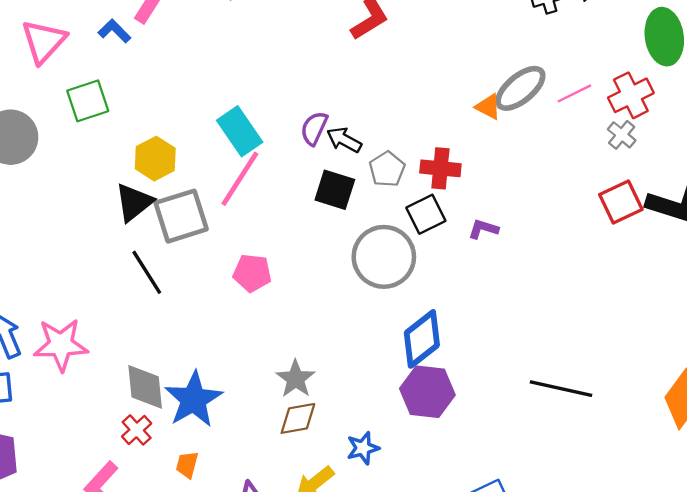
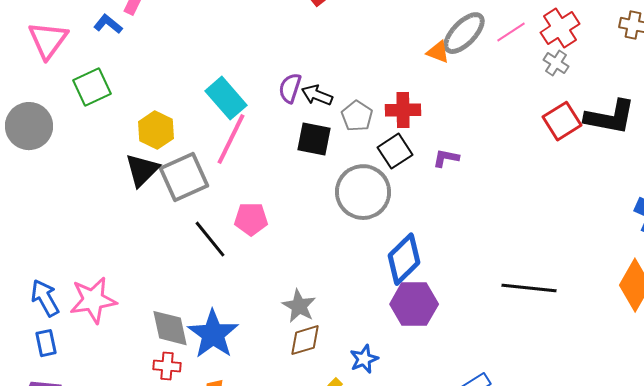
black line: (147, 272) -> (210, 239), moved
red cross: (137, 430) -> (167, 366), turned -36

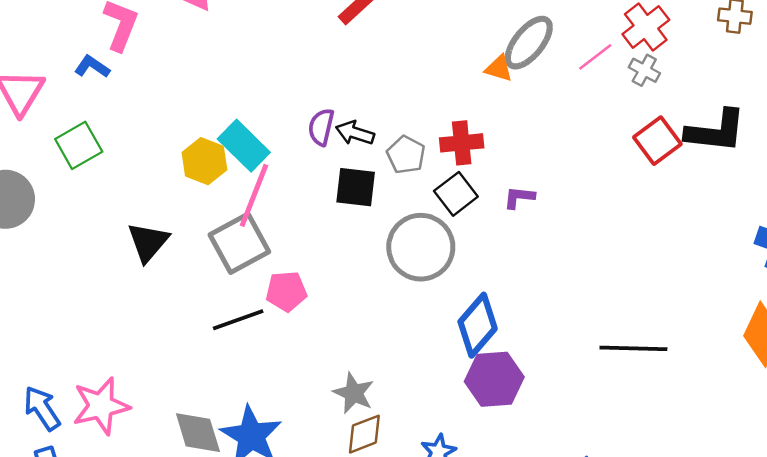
pink line: (511, 32) -> (595, 57), moved
yellow hexagon: (156, 130) -> (204, 161), moved
gray square: (184, 177) -> (239, 243), moved
black line: (210, 239) -> (238, 320), turned -66

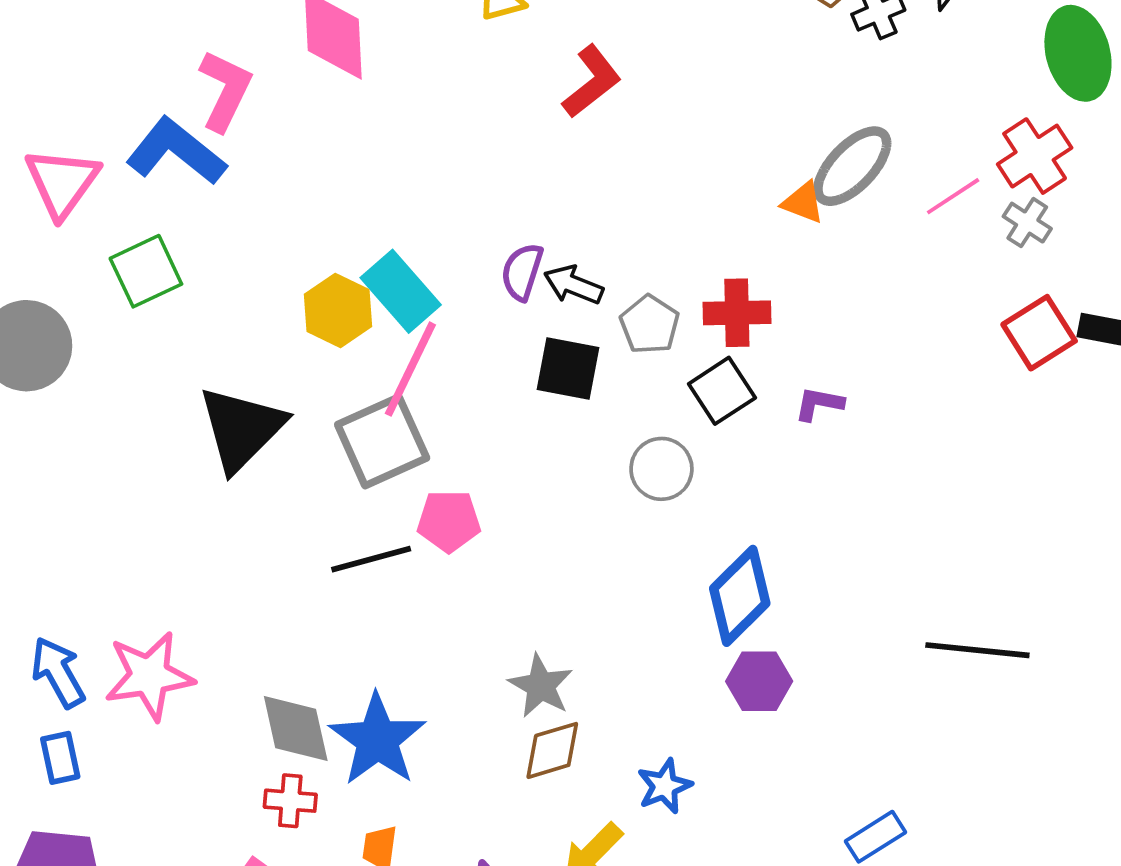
blue L-shape: (92, 67) -> (176, 151), size x1.8
black triangle: (148, 242) -> (241, 429), size x1.4
gray circle: (421, 247) -> (661, 469), size x0.6
purple hexagon: (494, 379) -> (759, 681), size x0.7

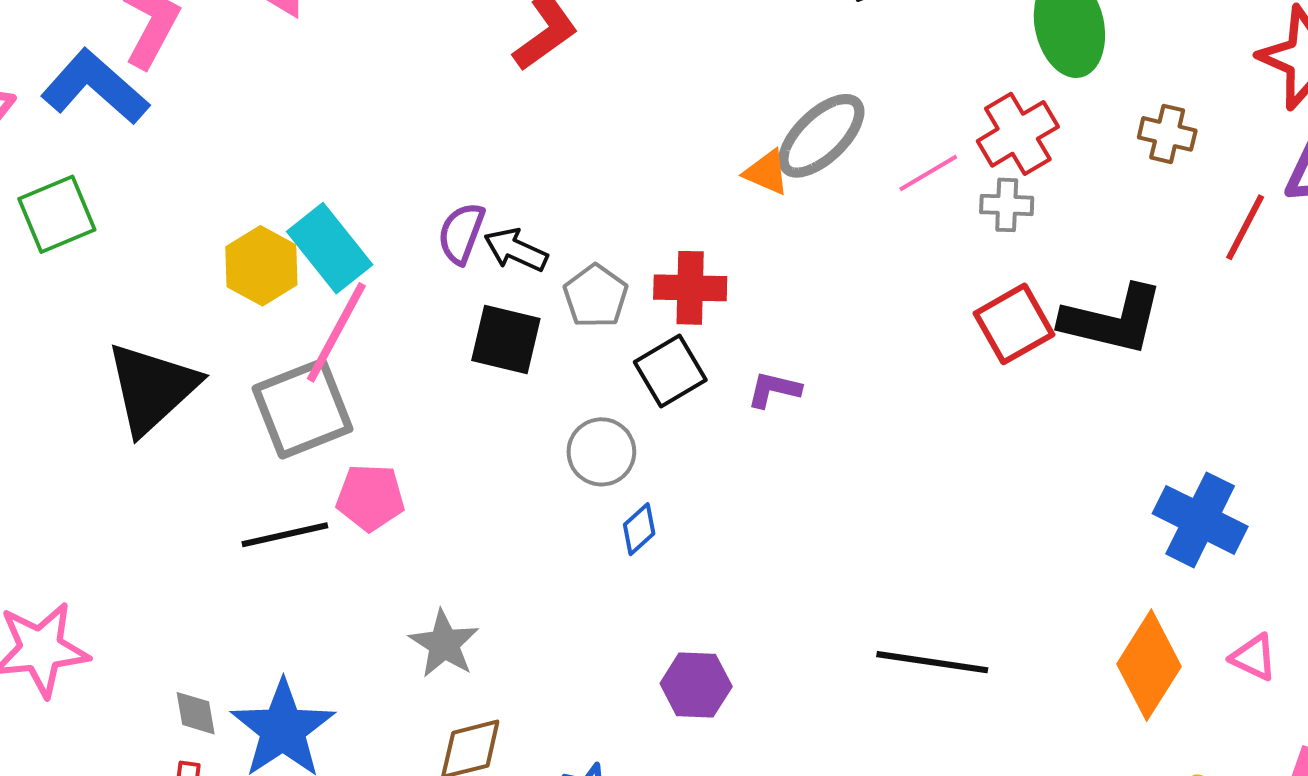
gray cross: (1027, 223) -> (1007, 205), turned -33
blue diamond: (740, 596) -> (639, 529), moved, size x0.5
gray star: (541, 686) -> (444, 644), moved
gray diamond: (296, 729) -> (196, 713), size x0.6

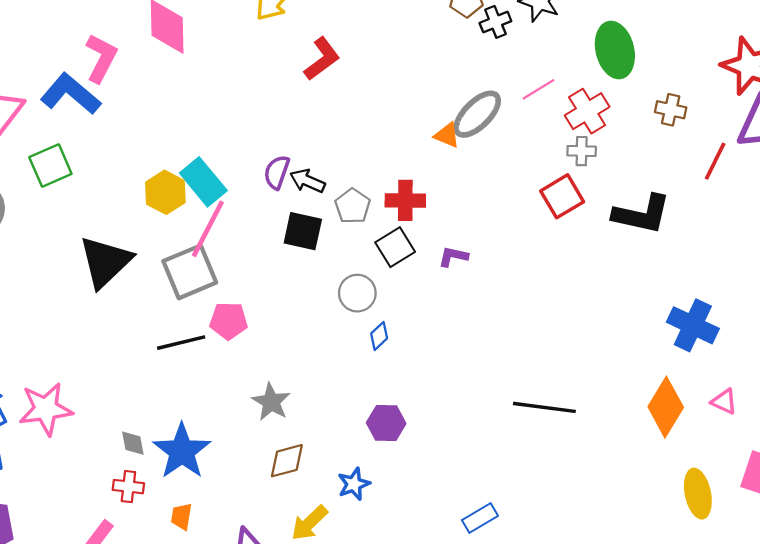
pink line: (928, 173) -> (538, 89), moved
red square: (1014, 324) -> (562, 196), moved
purple hexagon: (696, 685) -> (386, 423), moved

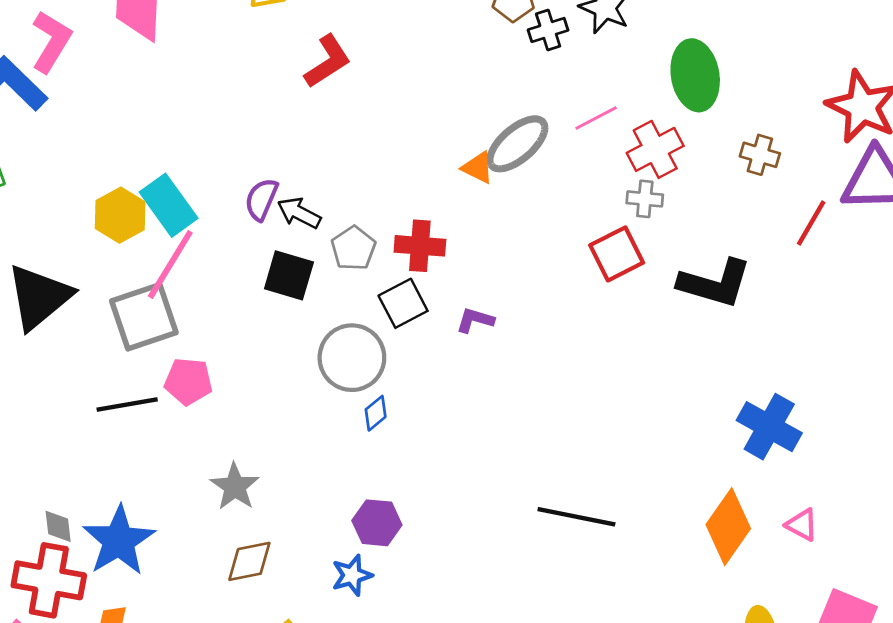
gray circle: (357, 293) -> (352, 358), size x1.4
blue star: (354, 484) -> (352, 575), moved
red cross: (128, 487) -> (49, 580), size x1.8

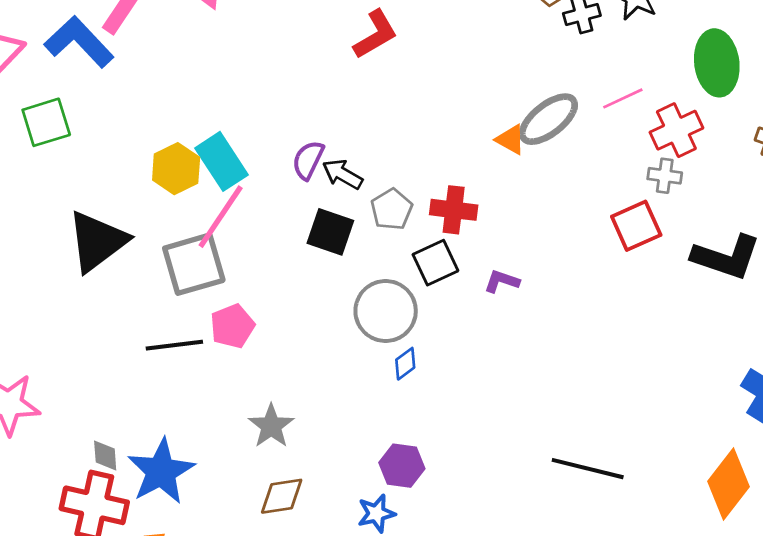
pink pentagon: (188, 381) -> (232, 326), turned -30

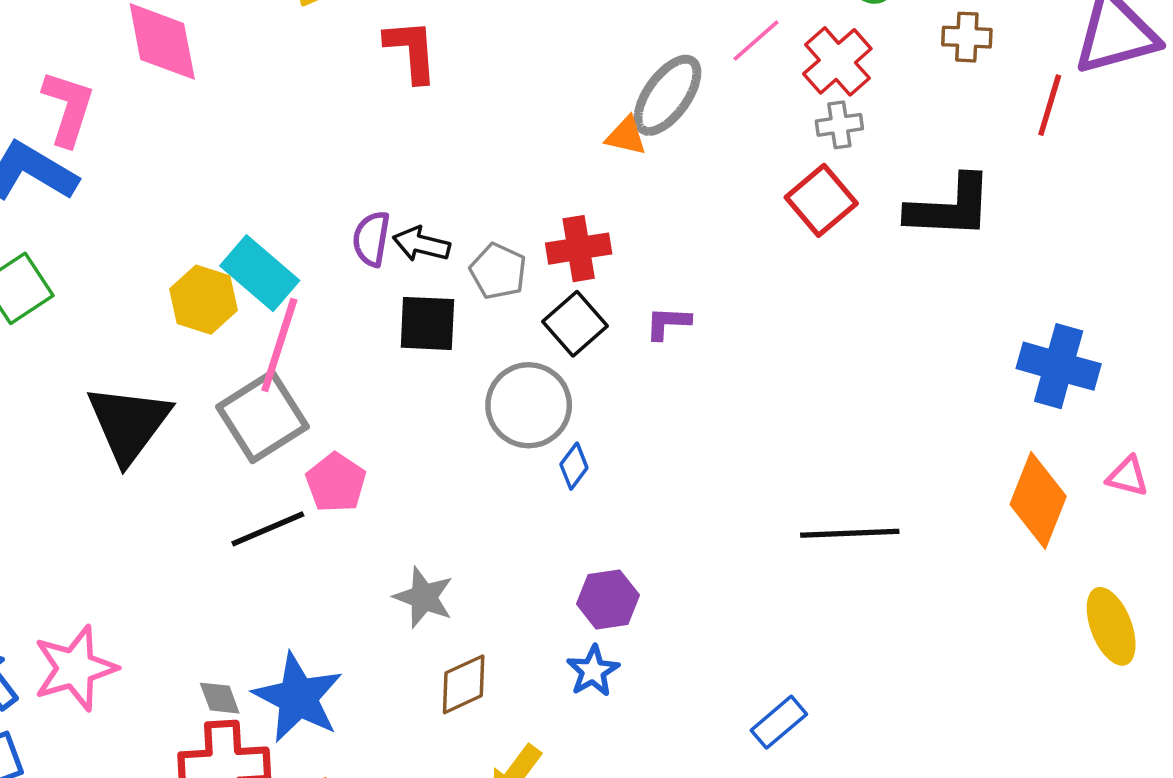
red L-shape: (375, 34) -> (411, 51), turned -48

